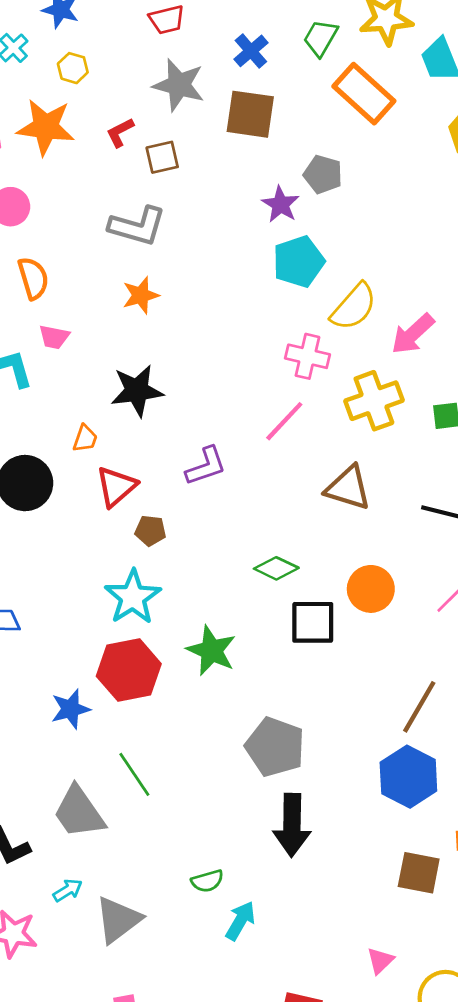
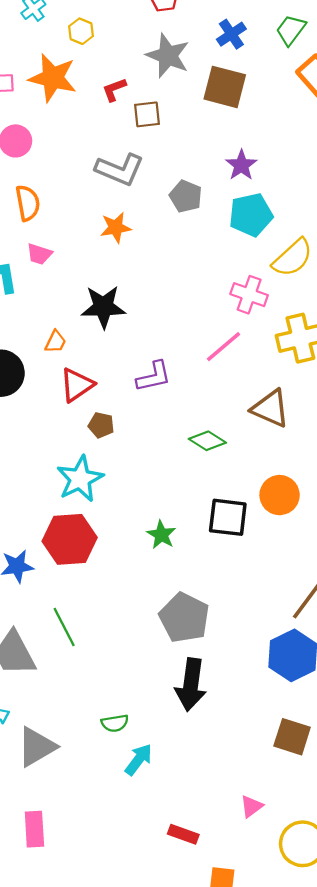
gray pentagon: (323, 174) -> (186, 196), moved
green diamond: (276, 568) -> (207, 441), moved
green star: (211, 651) -> (161, 535), moved, size x0.7

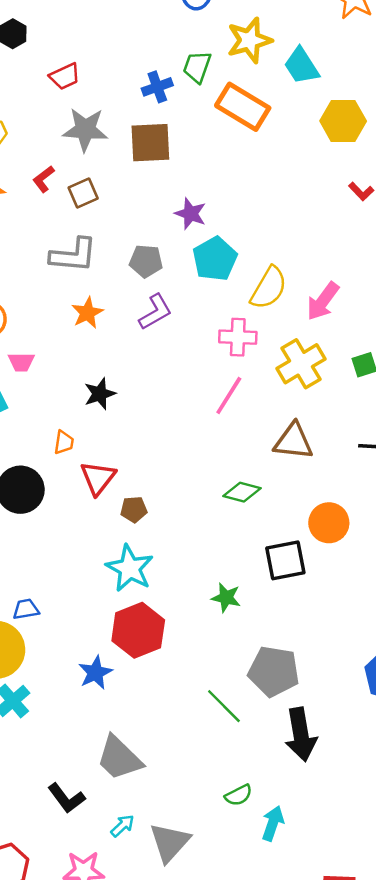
blue cross: (231, 34) -> (157, 87), moved, turned 32
black star: (103, 307) -> (100, 394), size x0.7
purple L-shape: (154, 377) -> (155, 312), moved
green line: (64, 627) -> (224, 706), moved

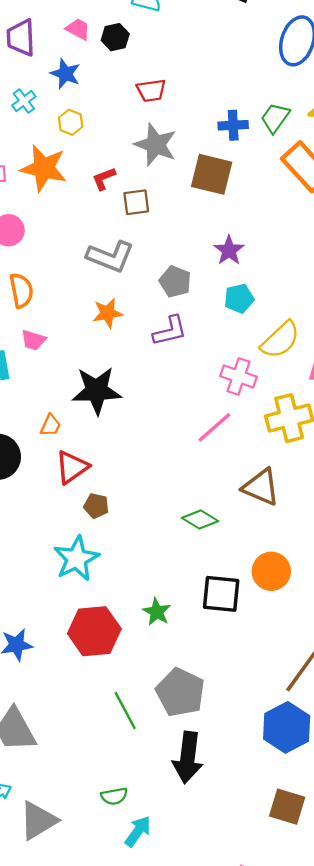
cyan pentagon: (215, 259) -> (239, 298), size x0.7
black star: (100, 394) -> (97, 391), size x1.6
red hexagon: (138, 630) -> (94, 631), moved

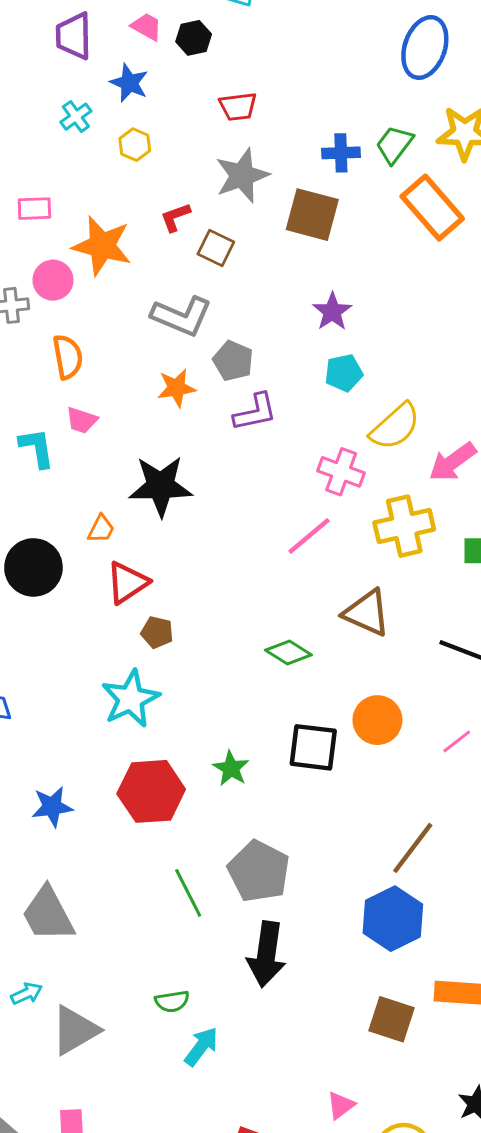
gray star: (156, 145) -> (242, 175), turned 30
orange star: (44, 168) -> (102, 246), moved
brown square: (136, 202) -> (216, 248), turned 32
gray pentagon: (175, 282) -> (233, 361), moved

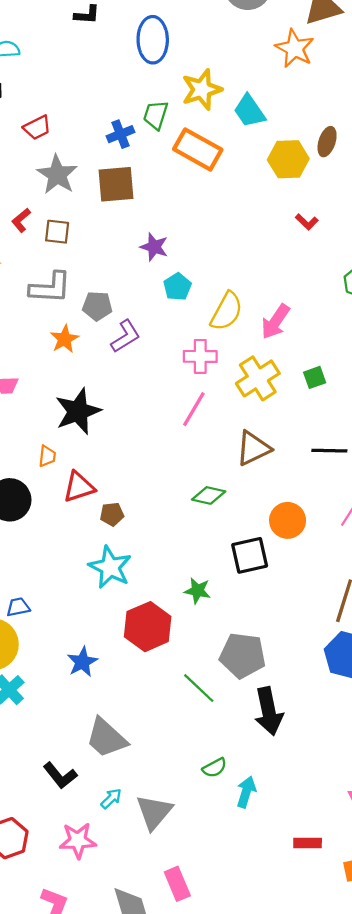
red triangle: (127, 583) -> (79, 487), turned 36
brown triangle: (367, 613) -> (253, 448), turned -30

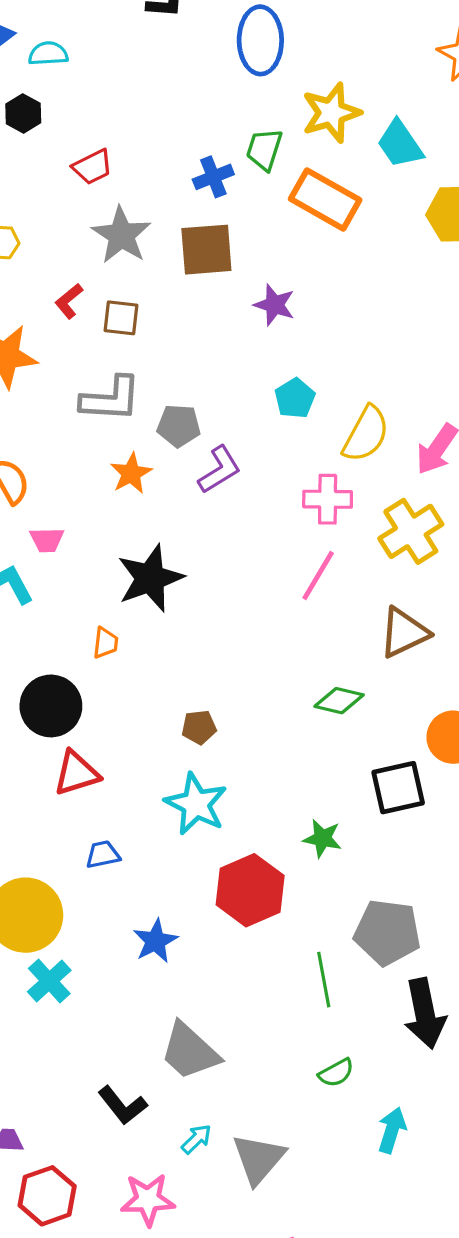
purple star: (154, 247) -> (274, 305), moved
red triangle: (79, 487) -> (76, 773), moved
blue trapezoid: (18, 607) -> (103, 855), moved
green line: (199, 688) -> (324, 980), turned 36
green semicircle: (215, 768) -> (336, 1073), moved

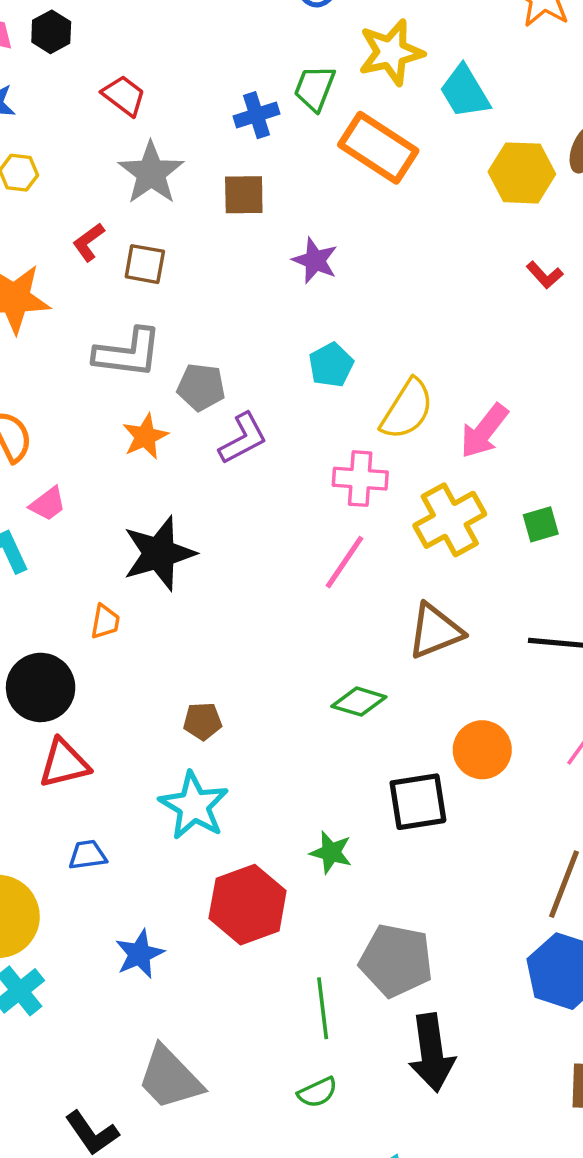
red trapezoid: (93, 167) -> (124, 96), turned -120
brown square: (206, 250) -> (244, 195), size x0.7
pink trapezoid: (47, 540) -> (48, 504), turned -39
green semicircle: (336, 1073) -> (317, 1092), moved

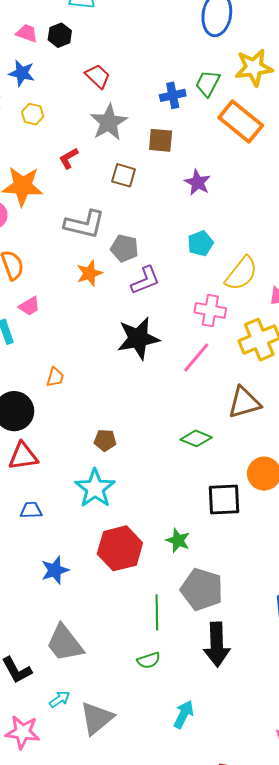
brown square: (145, 264) -> (124, 175), moved
black star: (159, 553) -> (138, 338), moved
green star: (331, 852) -> (178, 540), moved

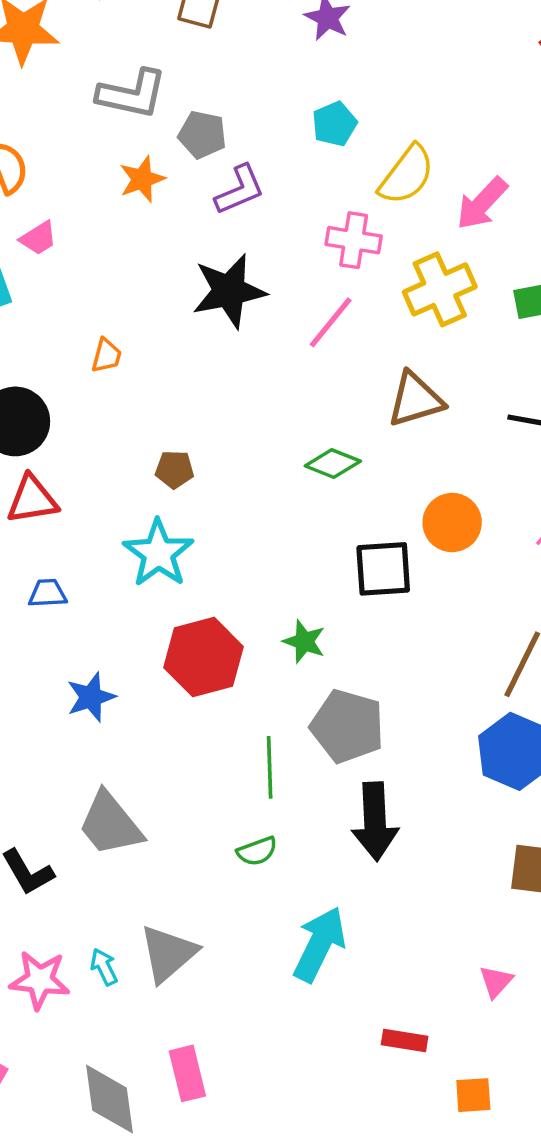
orange trapezoid: (55, 377) -> (106, 356), moved
cyan arrow: (60, 699) -> (104, 967), moved, turned -80
cyan arrow: (184, 714) -> (319, 944), size x1.5

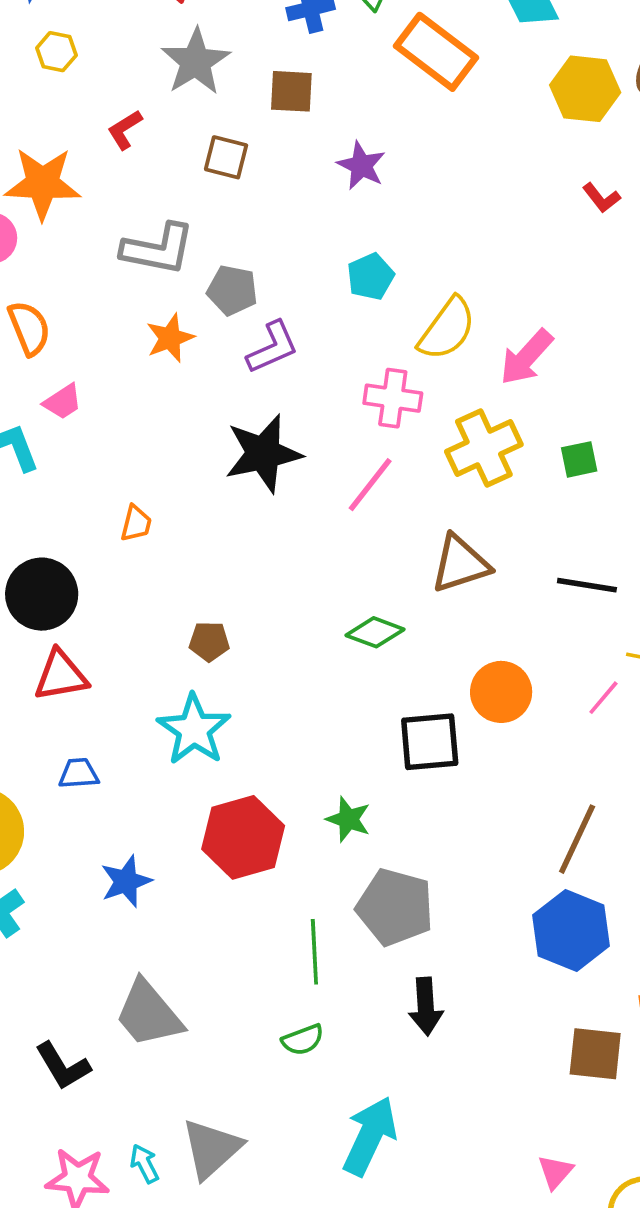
black arrow: (375, 821) -> (426, 1006), size x0.7

